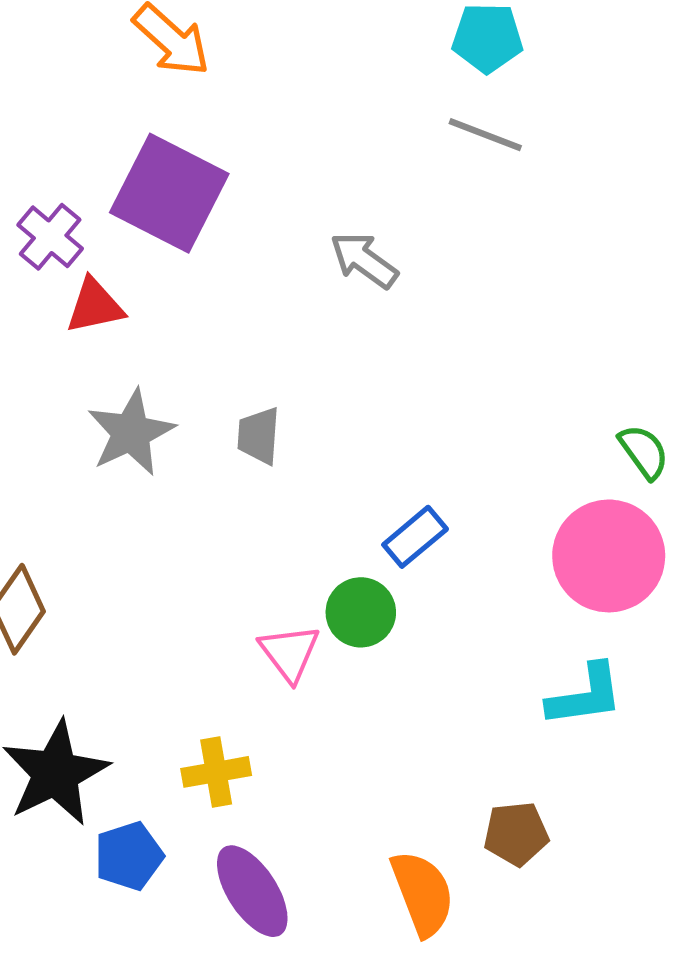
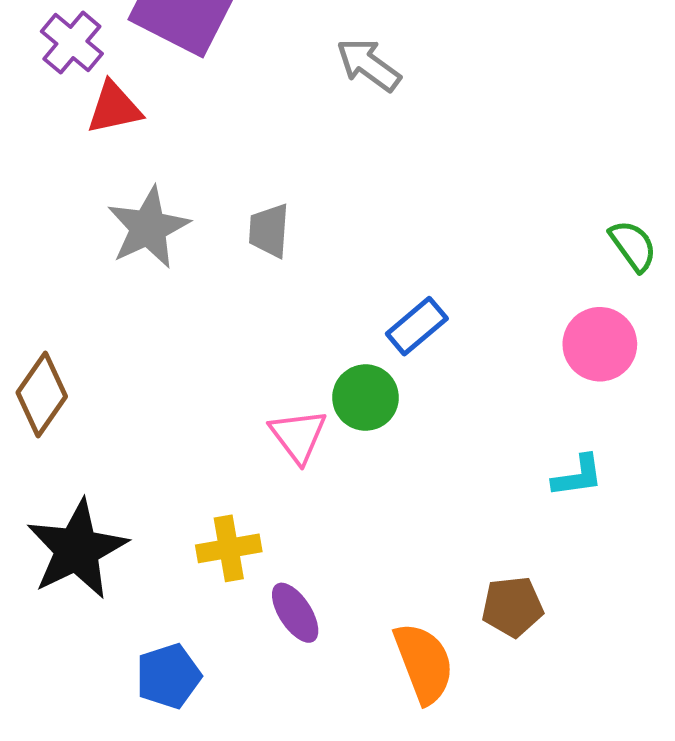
pink circle: (609, 556) -> (600, 344), size x0.7
cyan L-shape: (585, 695) -> (578, 476), size x0.7
blue pentagon: (129, 856) -> (168, 676), moved
purple ellipse: (252, 891) -> (295, 613), moved, size x0.7

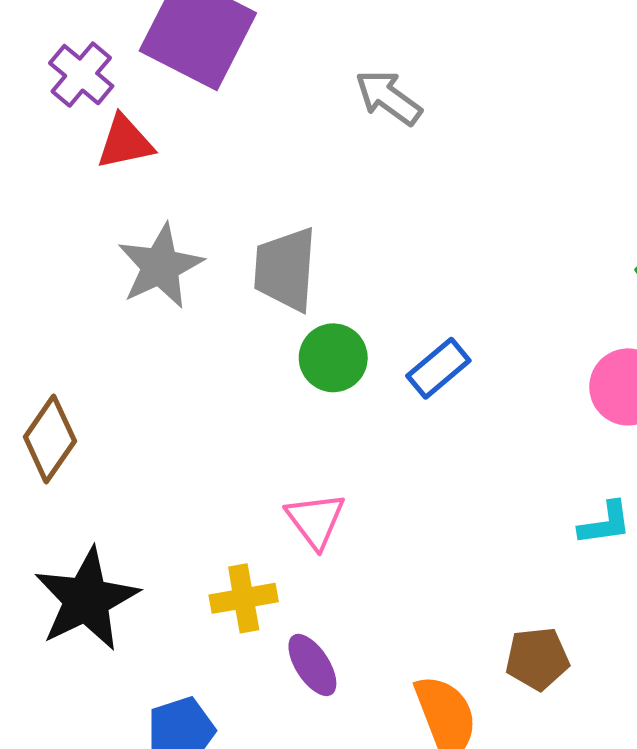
gray trapezoid: (269, 231) -> (285, 269), size x1.5
green circle: (366, 398) -> (333, 358), moved
pink triangle: (298, 436) -> (316, 520), moved

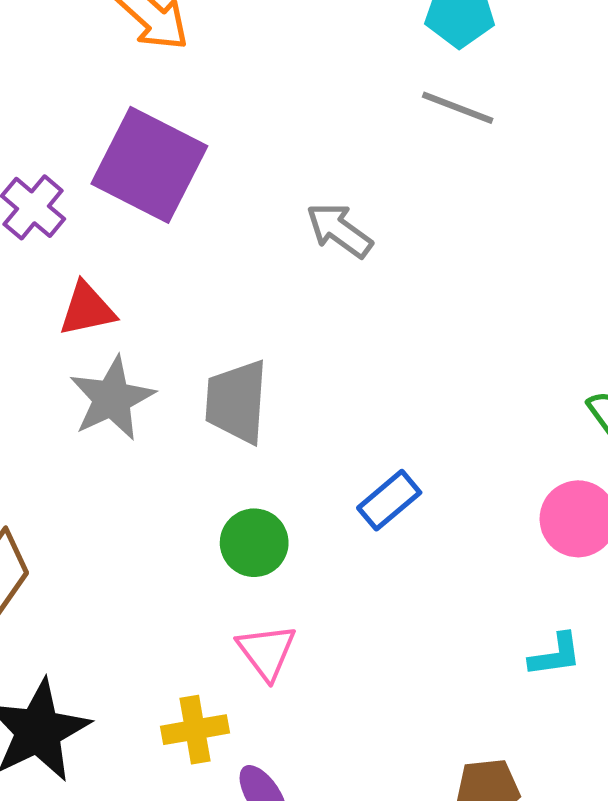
red triangle: (125, 142) -> (87, 309), moved
green circle: (333, 358) -> (254, 543), moved

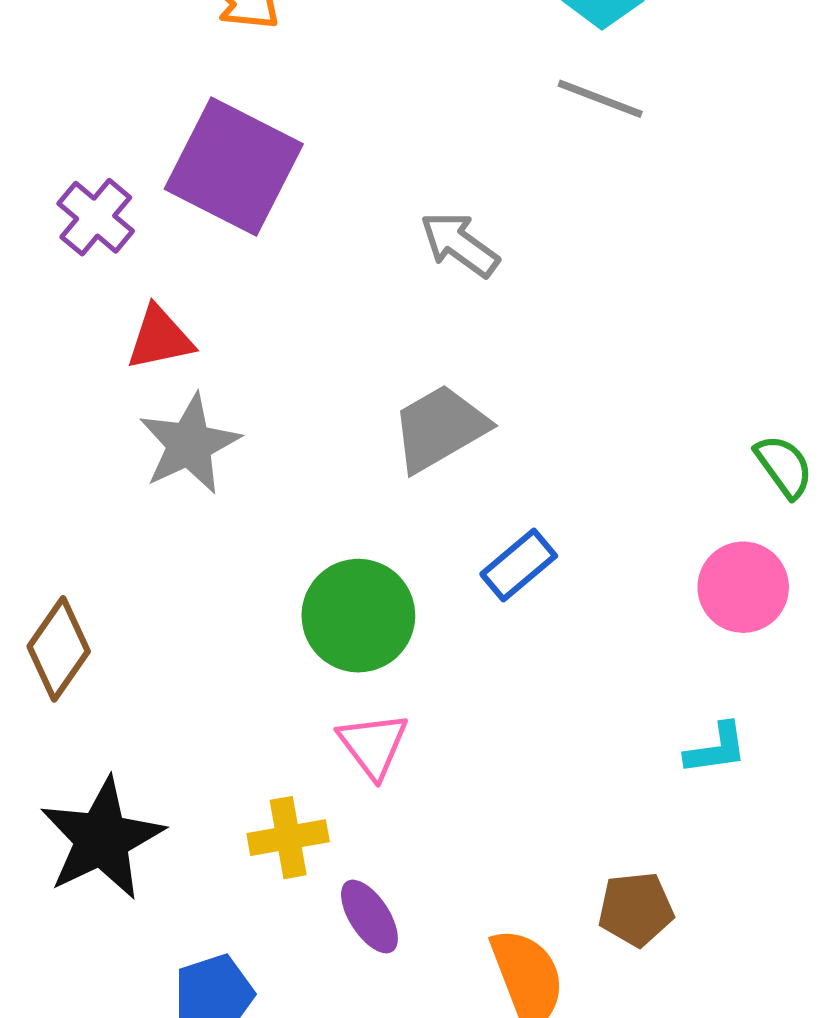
gray trapezoid: (237, 402) -> (440, 428), moved, turned 56
green circle: (254, 543) -> (358, 616), size x1.4

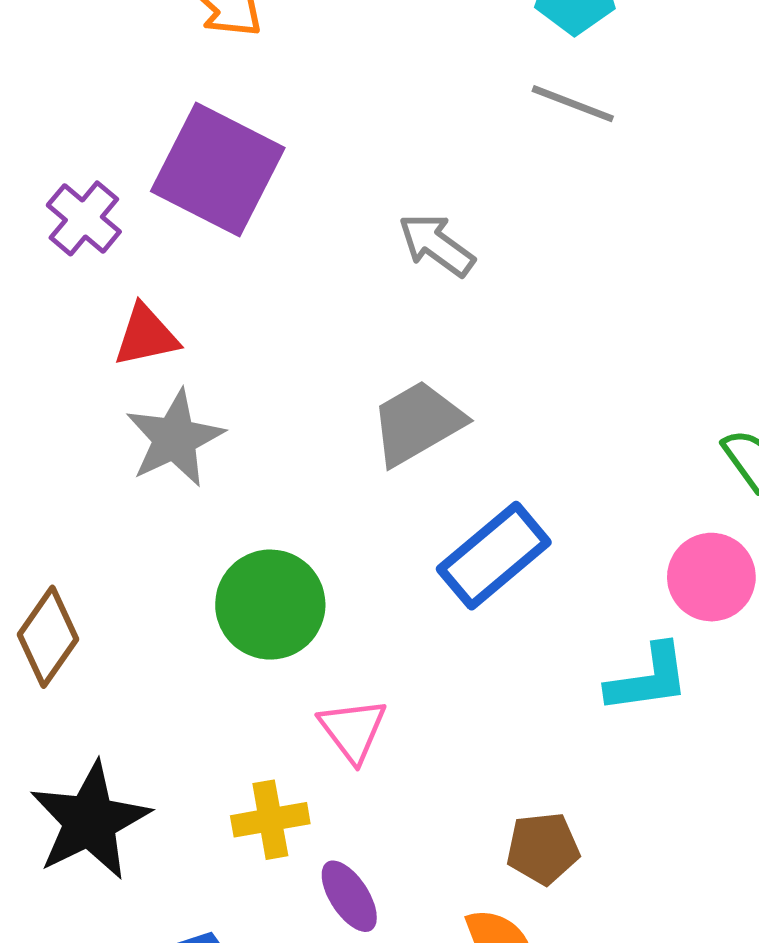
blue rectangle: (519, 565) -> (494, 556), size x1.5
green circle: (358, 616) -> (270, 605), moved
cyan L-shape: (716, 749) -> (648, 679), moved, size x1.4
brown pentagon: (636, 909) -> (543, 848), moved

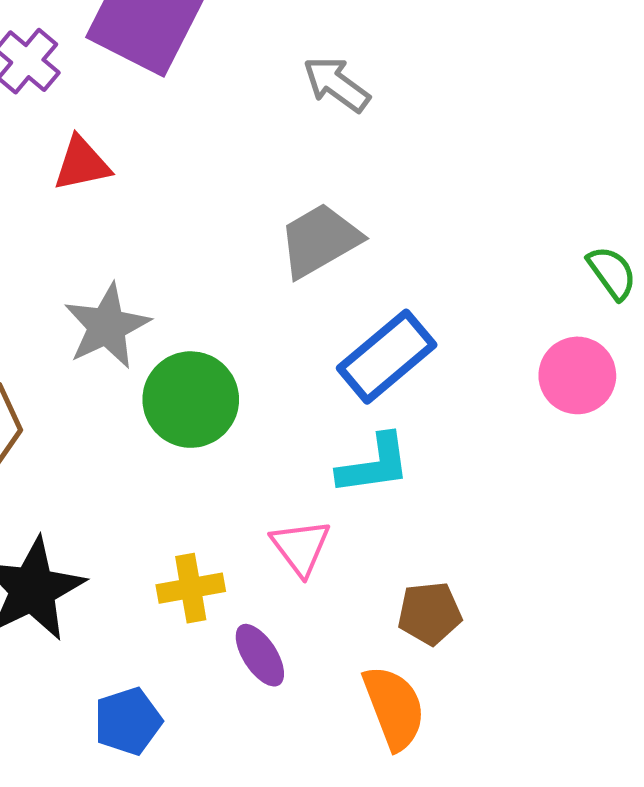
gray star: (175, 438) -> (107, 326), moved
cyan L-shape: (648, 679) -> (374, 465), moved
pink triangle: (353, 730) -> (301, 547), moved

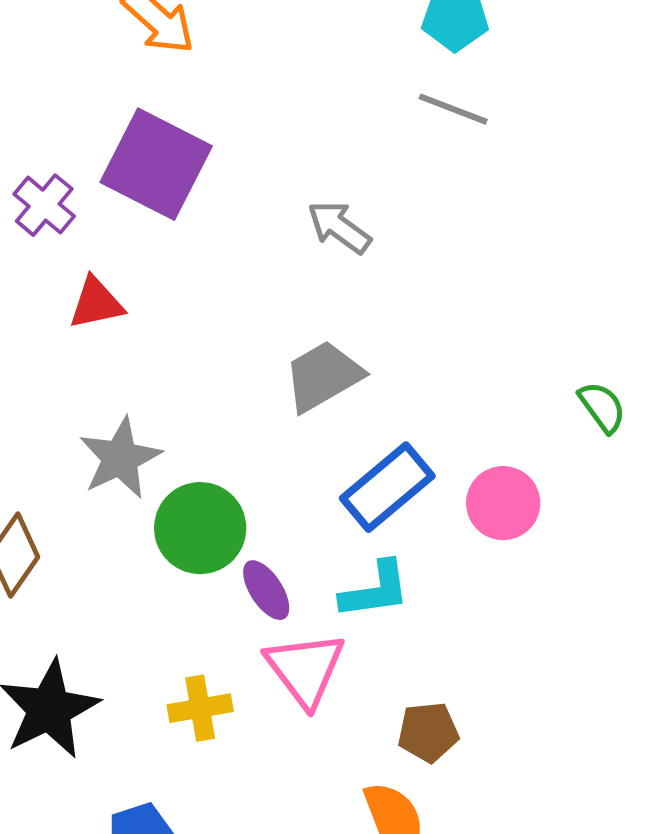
pink circle: (577, 375) -> (503, 503), moved
pink triangle: (301, 547) -> (305, 669), size x1.4
purple ellipse: (260, 655) -> (266, 590), moved

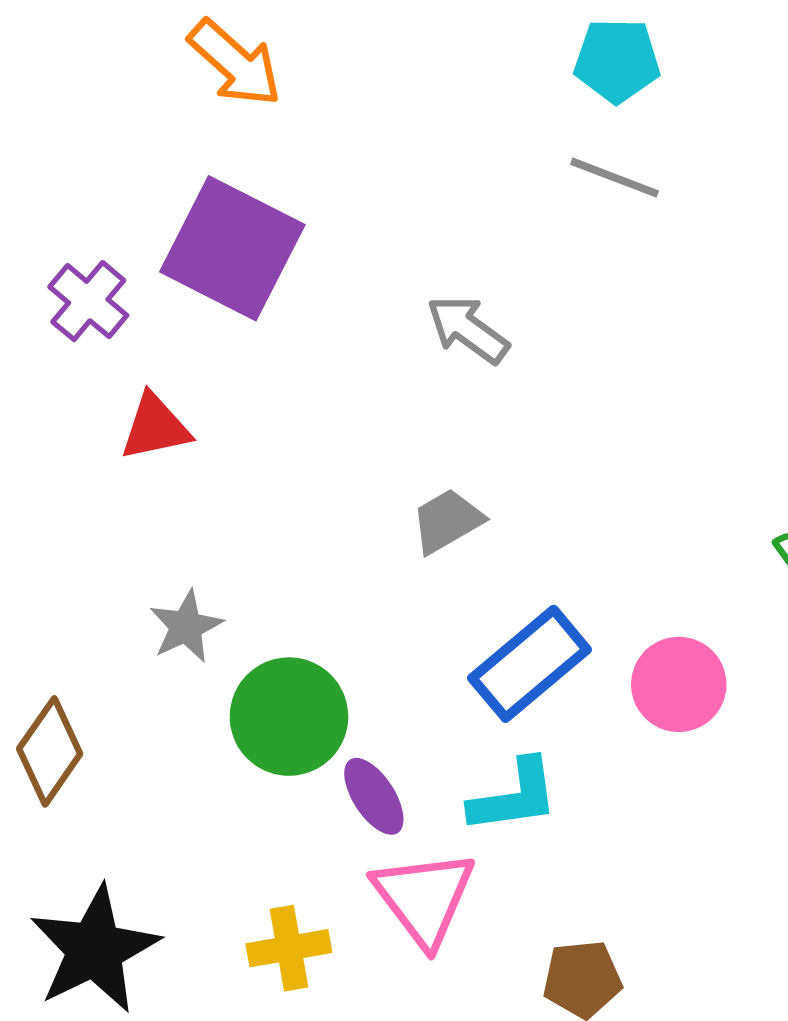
gray trapezoid: (323, 376) -> (447, 521), size x0.7
gray star: (120, 458) -> (186, 627), size x0.7

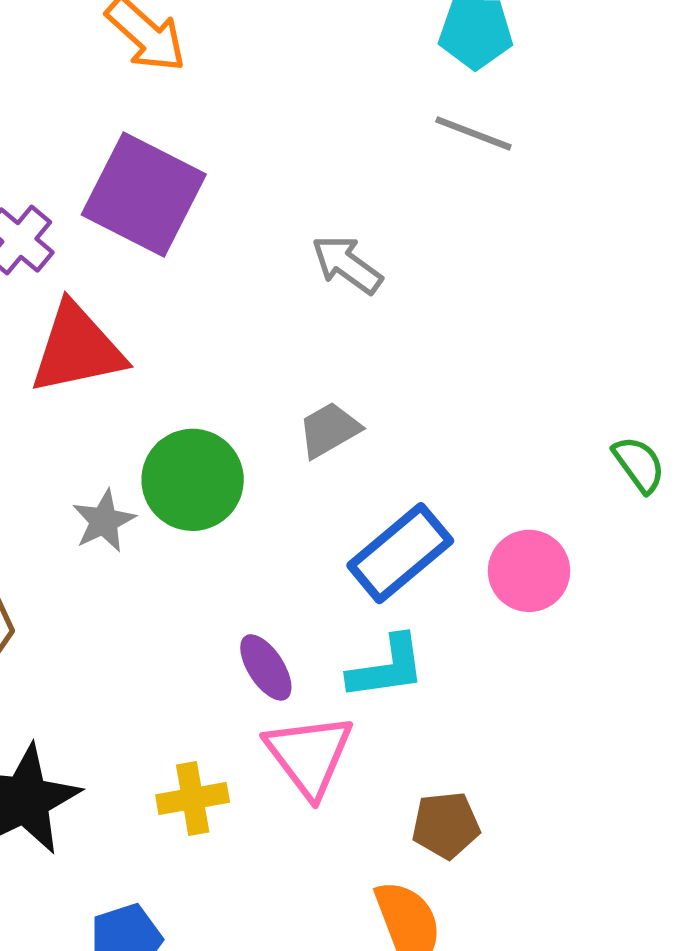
red triangle: (155, 427) -> (77, 349), size x1.6
green circle: (289, 717) -> (193, 480), moved

